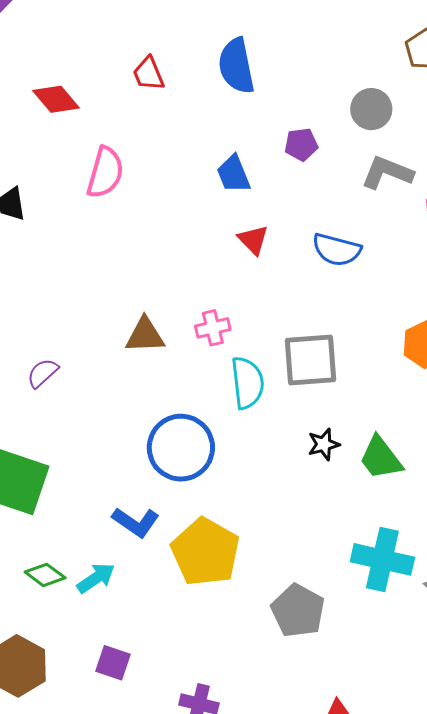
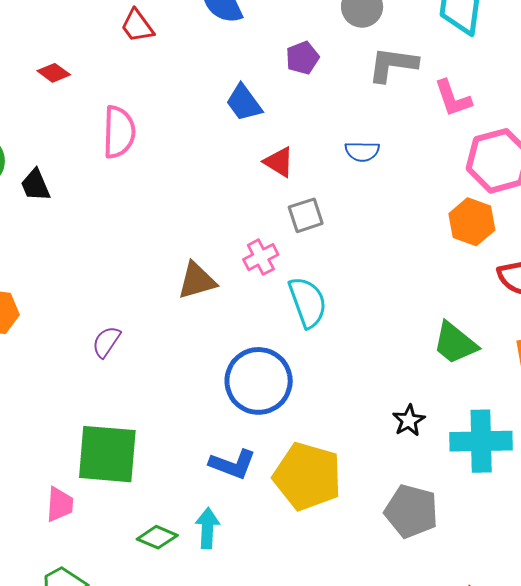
red diamond: (56, 99) -> (54, 73), size x0.7
blue semicircle: (337, 250) -> (362, 151), size x0.7
gray square: (311, 360) -> (306, 215), moved, size x0.6
black star: (324, 444) -> (409, 420), moved
cyan arrow: (96, 578) -> (207, 528), turned -39

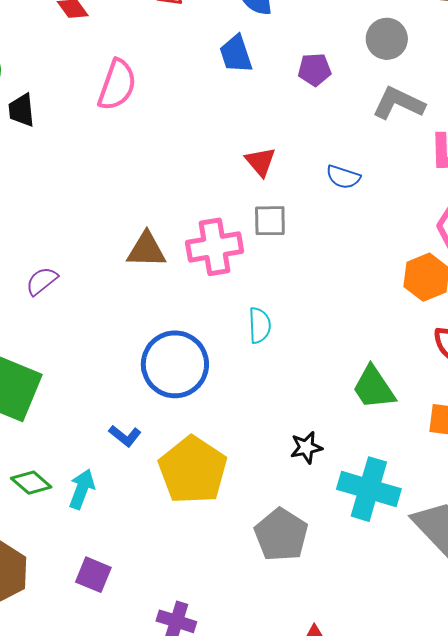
blue trapezoid: (244, 103) -> (236, 54), moved
pink cross: (261, 257) -> (215, 247), size x1.6
cyan semicircle: (308, 302) -> (260, 325), moved, size x0.7
blue L-shape: (233, 464) -> (125, 436), size x0.7

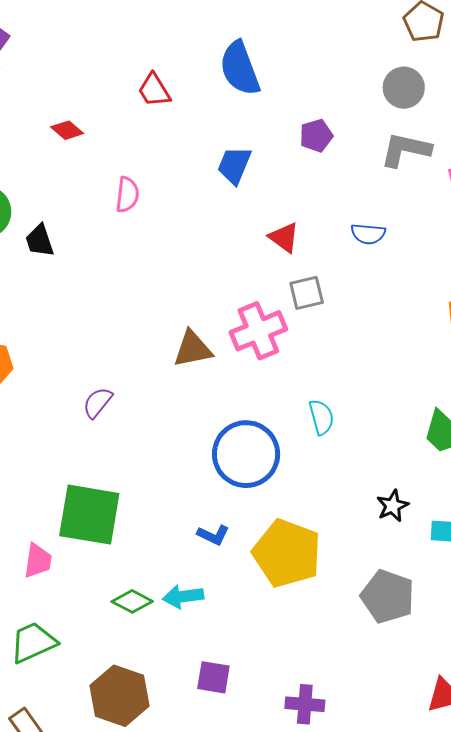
gray circle: (387, 39) -> (404, 88), moved
blue trapezoid: (236, 54) -> (234, 165), moved, turned 54
pink semicircle: (117, 85) -> (127, 195), size x0.7
cyan semicircle: (260, 325) -> (321, 417), moved
cyan arrow: (82, 489) -> (183, 596), turned -105

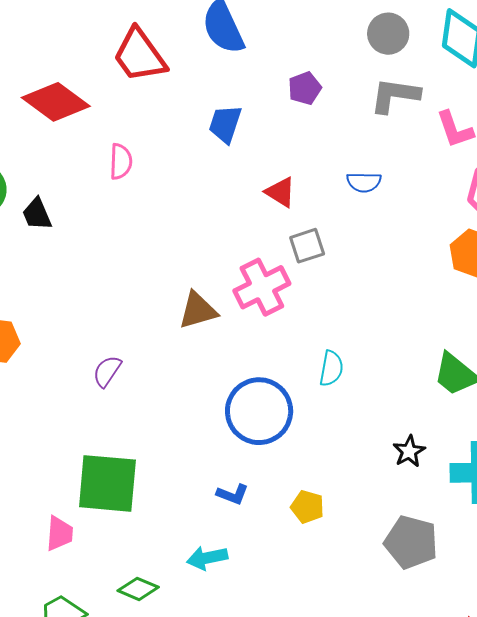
red trapezoid: (154, 90) -> (140, 55), size x1.6
red diamond: (67, 130) -> (56, 102), size x2.0
cyan semicircle: (321, 417) -> (331, 368), turned 30
yellow pentagon: (287, 553) -> (307, 507), size x0.5
green diamond: (132, 601) -> (138, 589), moved

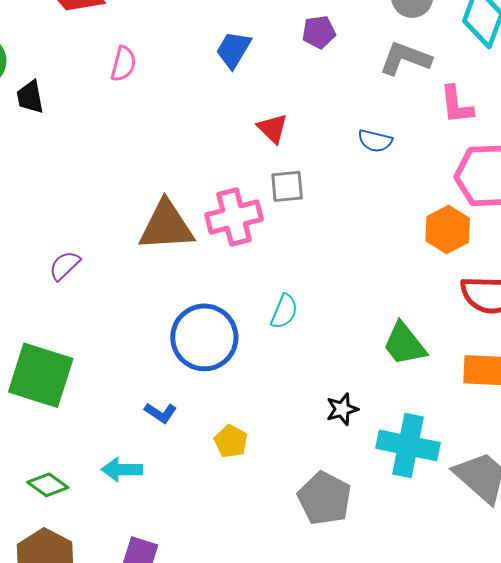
blue semicircle: (364, 182) -> (375, 141), moved
brown triangle: (198, 310) -> (166, 226), size x1.4

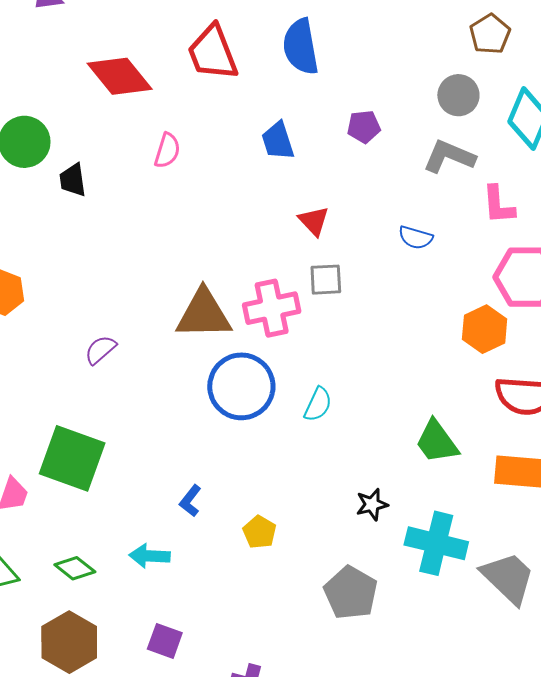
blue trapezoid: (233, 50) -> (278, 141), turned -51
blue circle: (204, 337) -> (241, 386), moved
blue L-shape: (161, 413) -> (190, 501), turned 92

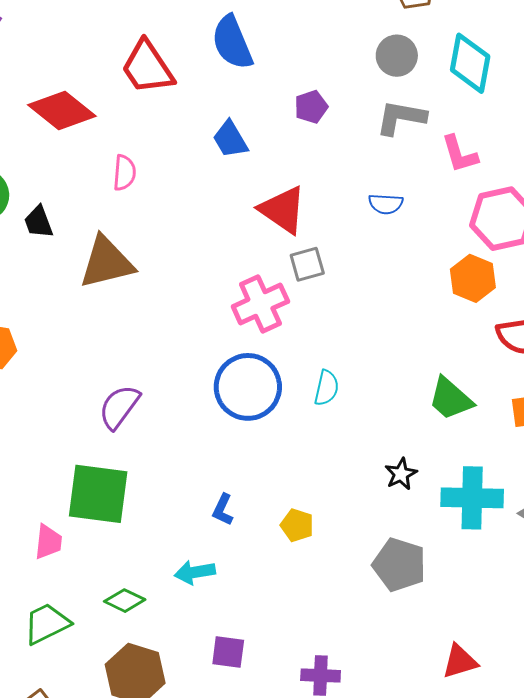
red triangle: (314, 221) -> (283, 210), size x1.6
brown triangle: (204, 314) -> (107, 262), moved
purple semicircle: (100, 350) -> (119, 407), moved, size x1.4

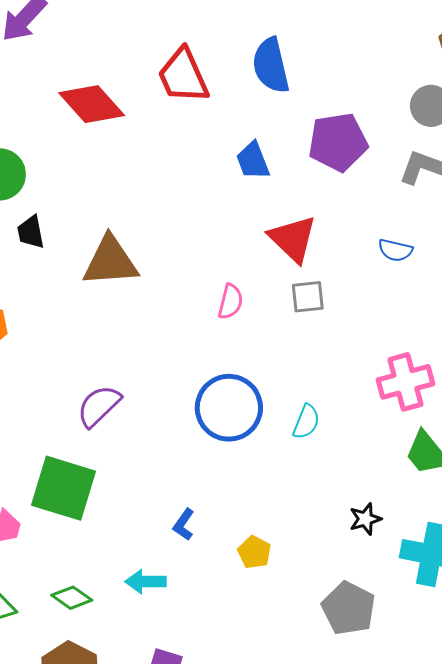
purple pentagon: (311, 107) -> (338, 142), size x1.8
pink semicircle: (124, 173) -> (230, 302), moved
black trapezoid: (39, 222) -> (31, 232), moved
pink cross: (260, 304) -> (405, 382), moved

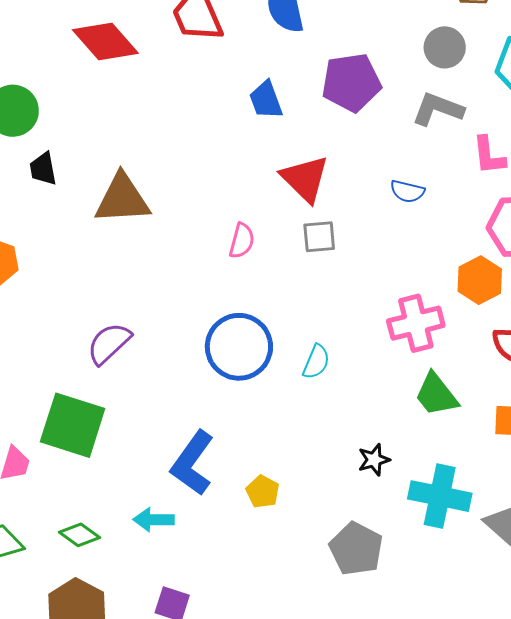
blue L-shape: (184, 525) -> (192, 463), size x2.0

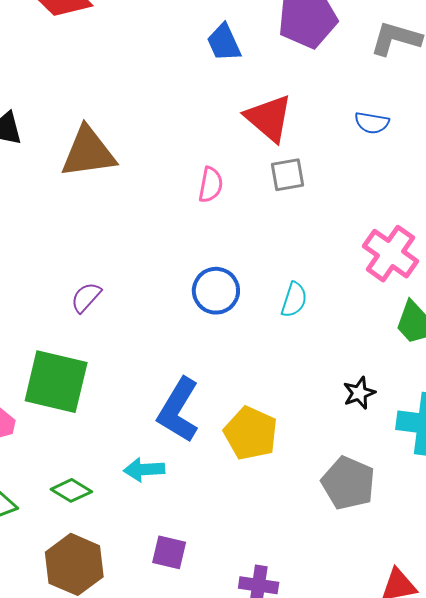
pink cross: (416, 323) -> (390, 254), turned -36
purple semicircle: (109, 343) -> (86, 297), size x0.7
blue circle: (239, 347) -> (216, 291), size x0.7
yellow pentagon: (263, 492) -> (251, 433), size x1.6

